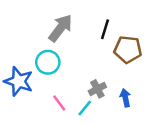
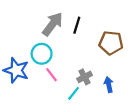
black line: (105, 29) -> (77, 25), moved
pink line: (59, 103) -> (52, 75), moved

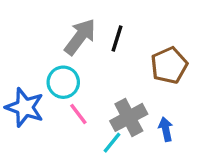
brown pentagon: (111, 43) -> (169, 65), turned -30
gray cross: (85, 77) -> (129, 117), size x1.5

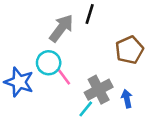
black line: (117, 39) -> (90, 14), moved
pink line: (78, 114) -> (64, 77), moved

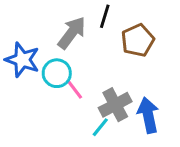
brown pentagon: (129, 50) -> (138, 40), moved
blue star: (19, 82) -> (22, 60), moved
blue arrow: (127, 99) -> (148, 115), size x1.6

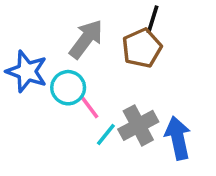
black line: (105, 16) -> (153, 19), moved
brown pentagon: (138, 40) -> (142, 48), moved
cyan line: (100, 127) -> (106, 134), moved

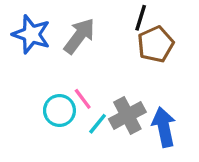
brown pentagon: (142, 48) -> (156, 44), moved
blue star: (27, 71) -> (31, 34), moved
cyan circle: (68, 88) -> (59, 110), moved

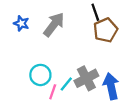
black line: (141, 18) -> (95, 12), turned -36
blue star: (31, 34) -> (21, 23), size x0.6
pink line: (83, 99) -> (53, 92), moved, turned 56

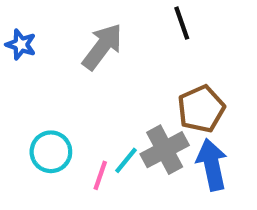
blue star: (21, 23) -> (21, 45), moved
brown pentagon: (105, 30) -> (201, 109), moved
cyan circle: (40, 75) -> (51, 152), moved

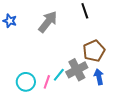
cyan circle: (51, 152) -> (26, 82), moved
blue arrow: (212, 165) -> (99, 77), size x0.7

